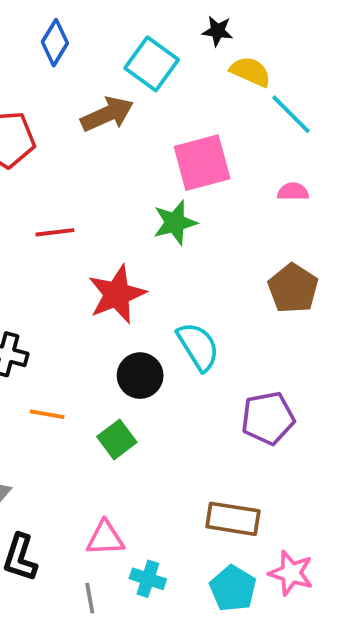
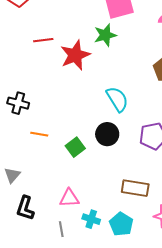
red star: (117, 294) -> (75, 55), moved
black circle: (140, 376) -> (107, 134), moved
cyan pentagon: (233, 588) -> (121, 224), moved

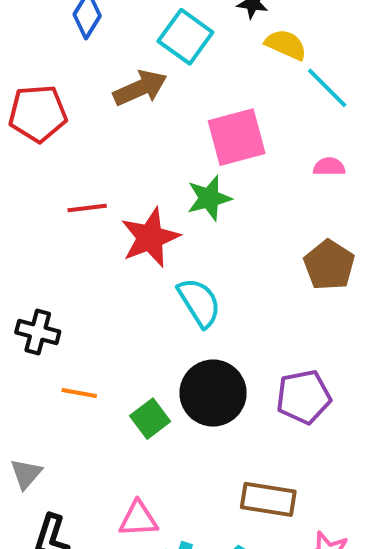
cyan semicircle: (117, 99) -> (199, 302), moved
black circle: (107, 134) -> (213, 393), size x1.4

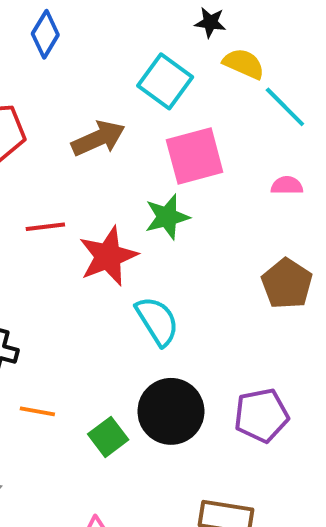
cyan square: (185, 37) -> (165, 81), moved
brown arrow: (140, 88) -> (98, 138), moved

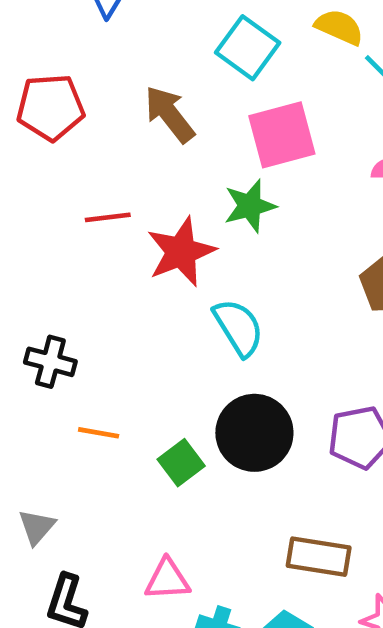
brown arrow: (98, 138) -> (170, 114), turned -104

